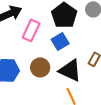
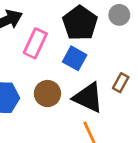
blue square: (60, 41) -> (75, 58), turned -30

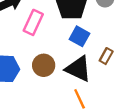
blue square: (75, 58) -> (80, 36), moved

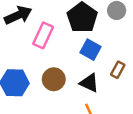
black triangle: (78, 69) -> (89, 83), size x0.7

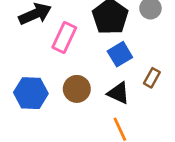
blue square: (90, 50) -> (120, 54), turned 30

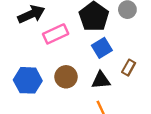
pink rectangle: (64, 37) -> (56, 34), turned 40
black triangle: (118, 93) -> (101, 80), turned -30

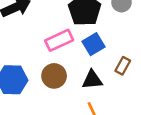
pink rectangle: (56, 34) -> (59, 40), moved

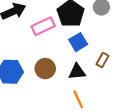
pink rectangle: (59, 40) -> (43, 26), moved

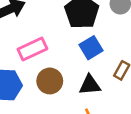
pink rectangle: (43, 26) -> (32, 49), moved

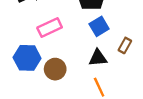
brown circle: (50, 81) -> (55, 69), moved

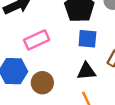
blue square: (99, 26) -> (87, 39), turned 36

